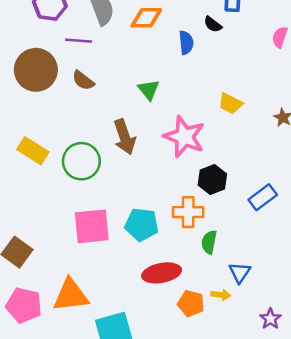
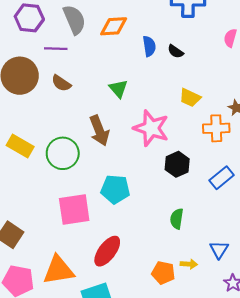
black semicircle: (213, 24) -> (176, 51), moved
orange cross: (188, 212) -> (216, 128), moved
cyan pentagon: (142, 225) -> (115, 189), moved
blue triangle: (240, 272) -> (219, 250), moved
red ellipse: (162, 273) -> (107, 251), moved, turned -40

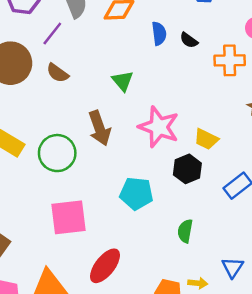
purple line: (56, 49) -> (52, 33), turned -55
yellow trapezoid: (190, 98) -> (206, 139), moved
orange cross: (216, 128) -> (230, 60), moved
cyan pentagon: (115, 189) -> (136, 194), moved

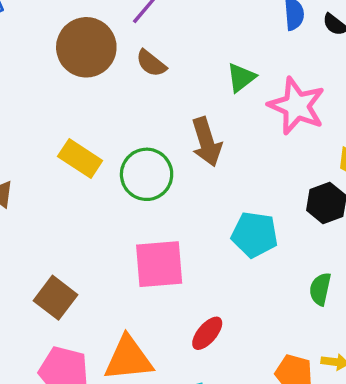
green triangle: (123, 81) -> (241, 78), turned 30
pink star: (159, 127) -> (297, 106), moved
red ellipse: (105, 266) -> (207, 333), size x0.7

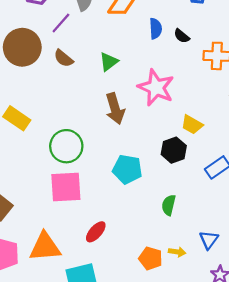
green triangle: (241, 78) -> (109, 62), moved
brown arrow: (207, 142) -> (115, 109), moved
green circle: (147, 174) -> (66, 146), moved

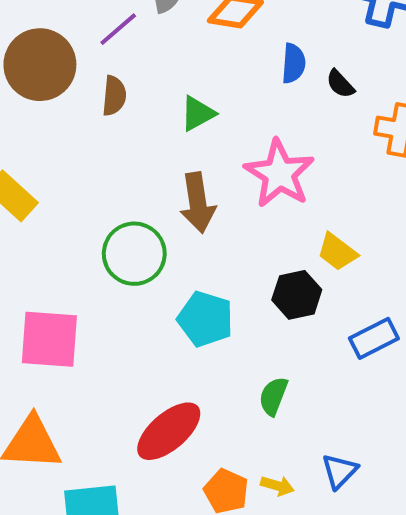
brown semicircle: (64, 58) -> (114, 96), turned -132
green circle: (66, 146) -> (134, 254), moved
pink square: (66, 187) -> (49, 339), moved
red ellipse: (96, 232) -> (169, 431), moved, size x1.6

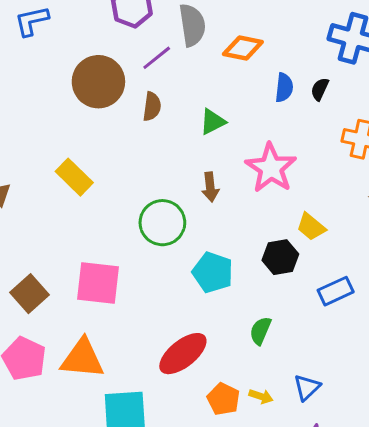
black semicircle: (340, 84) -> (320, 89), moved, turned 65
brown arrow: (198, 203) -> (210, 187), size x0.7

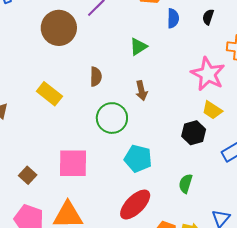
blue semicircle: (284, 88) -> (173, 18), moved
brown semicircle: (152, 106) -> (96, 77), moved
pink star: (271, 168) -> (208, 74), moved
cyan pentagon: (213, 272) -> (138, 159), moved
brown square: (30, 294) -> (28, 175), size x0.7

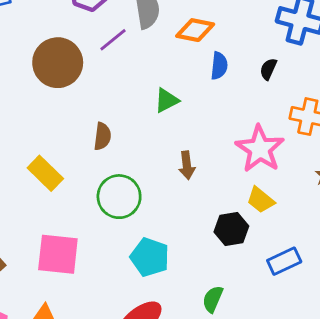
brown arrow: (142, 91) -> (187, 165), moved
yellow rectangle: (49, 94) -> (45, 173), moved

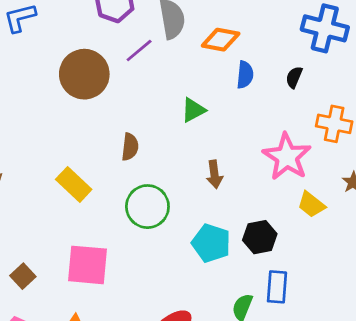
yellow trapezoid: (261, 200) -> (311, 205), moved
cyan pentagon: (150, 257) -> (211, 243), moved
blue rectangle: (284, 261) -> (277, 287), moved, turned -60

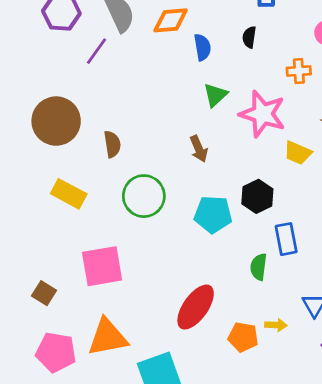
brown circle: (84, 74) -> (56, 121), moved
green triangle: (193, 110) -> (215, 95), moved
orange cross: (334, 124) -> (299, 71), size x0.7

